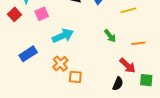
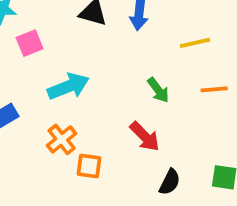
orange line: (138, 43) -> (214, 89), moved
red arrow: (127, 65) -> (145, 136), moved

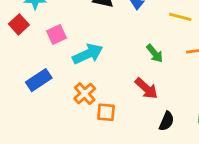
pink square: (30, 43) -> (57, 34), moved
yellow line: (195, 43) -> (180, 17), turned 30

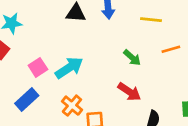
pink square: (57, 34) -> (38, 67), moved

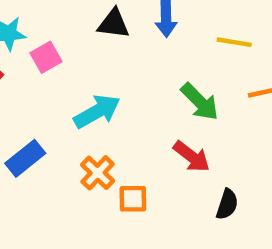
green arrow: (132, 58) -> (200, 102), size x1.4
pink square: (38, 67) -> (46, 57), moved

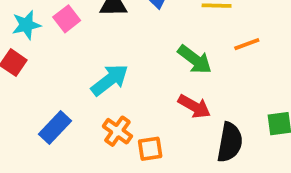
pink square: (46, 57) -> (67, 19), moved
black semicircle: (227, 204) -> (230, 142), size x1.5

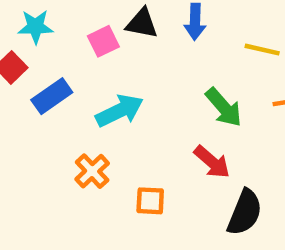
pink square: (67, 19) -> (103, 41), moved
blue rectangle: (55, 127) -> (52, 96), moved
orange cross: (117, 131) -> (92, 171), moved

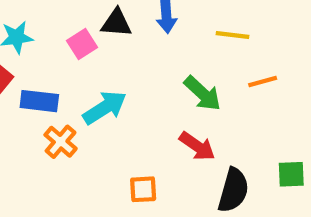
blue rectangle: (52, 96) -> (39, 101), turned 48
orange cross: (92, 171) -> (61, 142), moved

